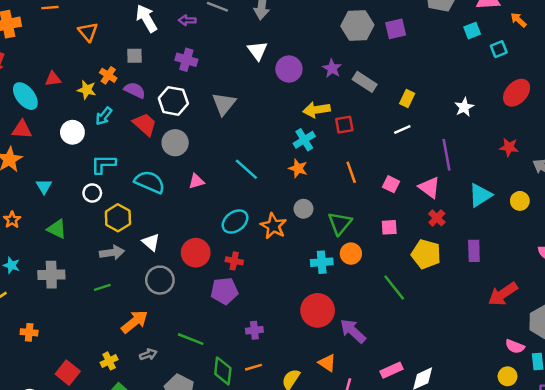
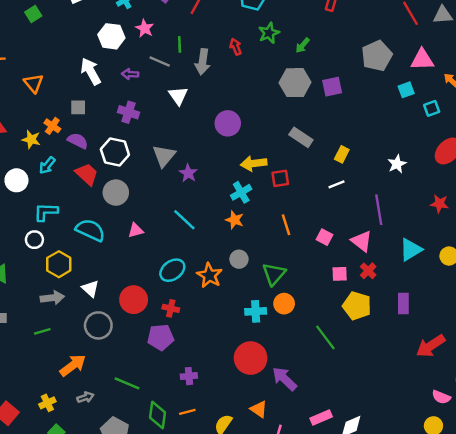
white triangle: (257, 51) -> (178, 96), moved
purple star: (332, 68) -> (188, 173), moved
pink square: (389, 227) -> (340, 274), moved

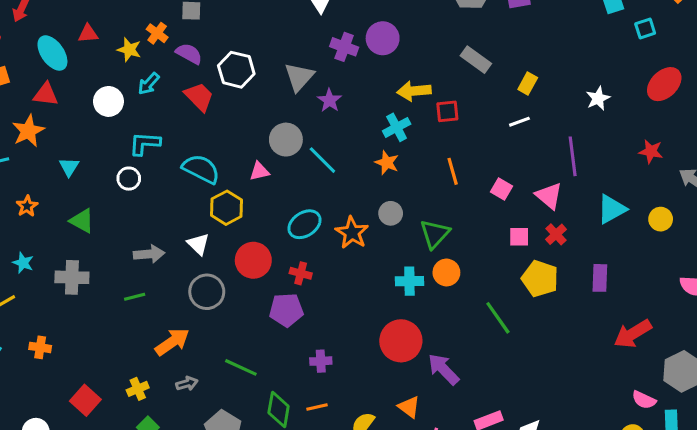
purple cross: (128, 112) -> (344, 47), moved
gray circle: (116, 193) -> (286, 140), moved
yellow hexagon: (59, 264) -> (227, 208), moved

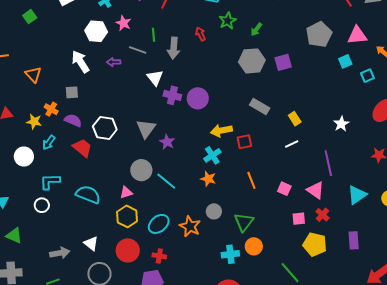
purple cross: (344, 47) -> (172, 95), moved
yellow rectangle: (528, 84) -> (295, 119), turned -56
yellow hexagon: (227, 208) -> (127, 216), moved

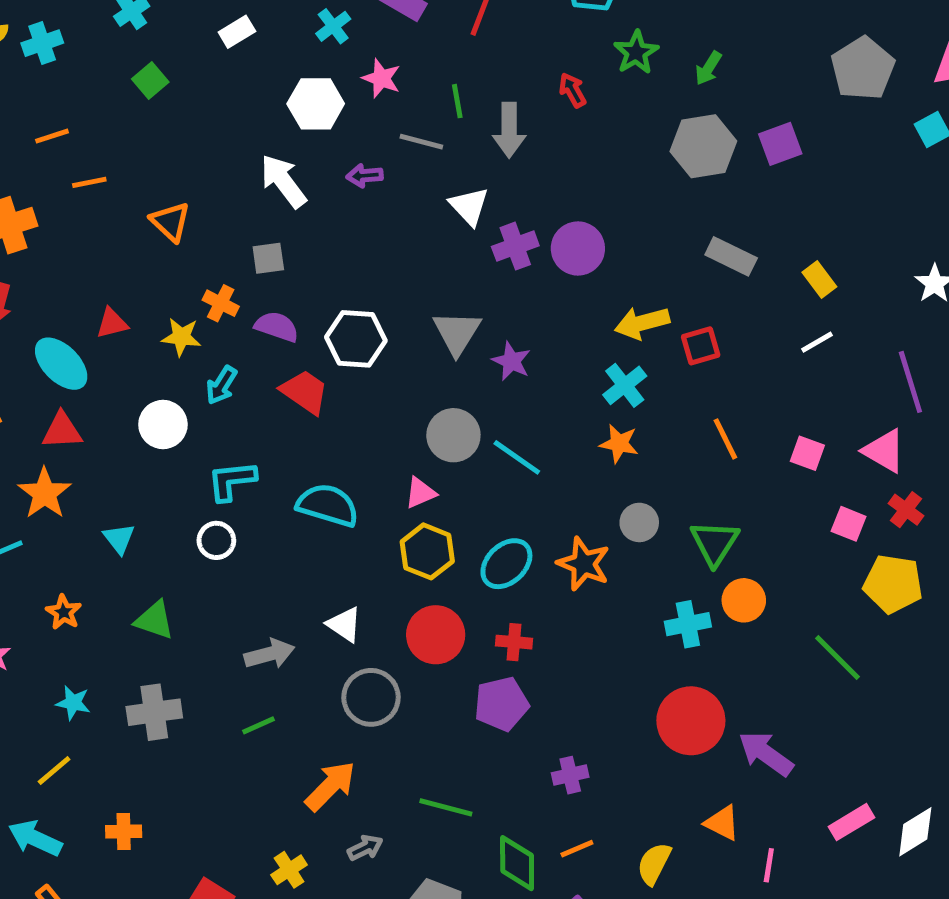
purple cross: (172, 95) -> (515, 246), turned -30
pink square: (299, 219) -> (849, 524), turned 32

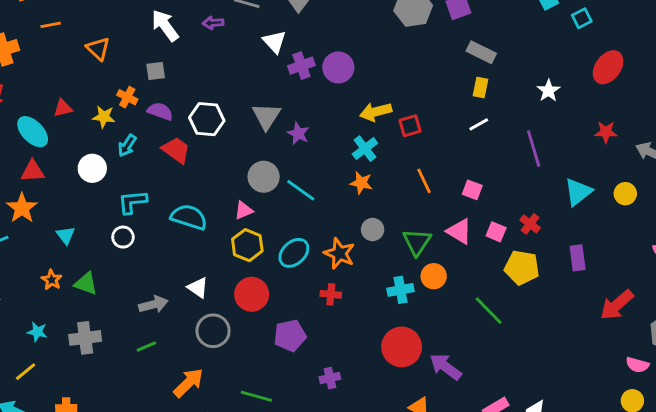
gray rectangle: (731, 256) -> (481, 52), moved
yellow rectangle: (819, 280) -> (481, 87), turned 48
pink triangle: (884, 451) -> (459, 231), moved
orange star: (64, 612) -> (52, 280), moved
red cross: (514, 642) -> (331, 294), moved

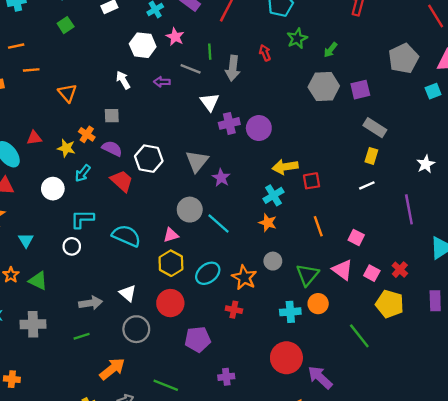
white arrow: (165, 26) -> (123, 80), size x0.7

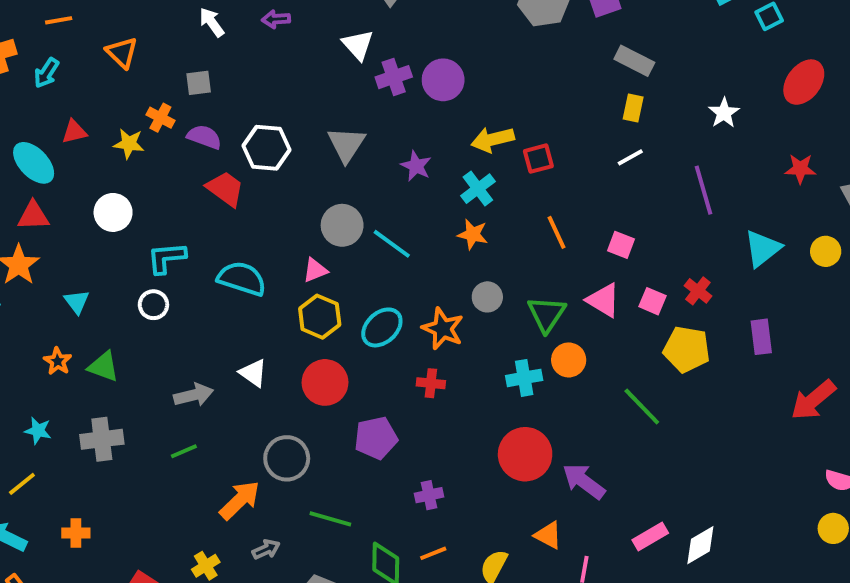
cyan arrow: (83, 173) -> (46, 73), moved
purple star: (221, 178) -> (416, 166), moved
gray circle: (136, 329) -> (287, 458), moved

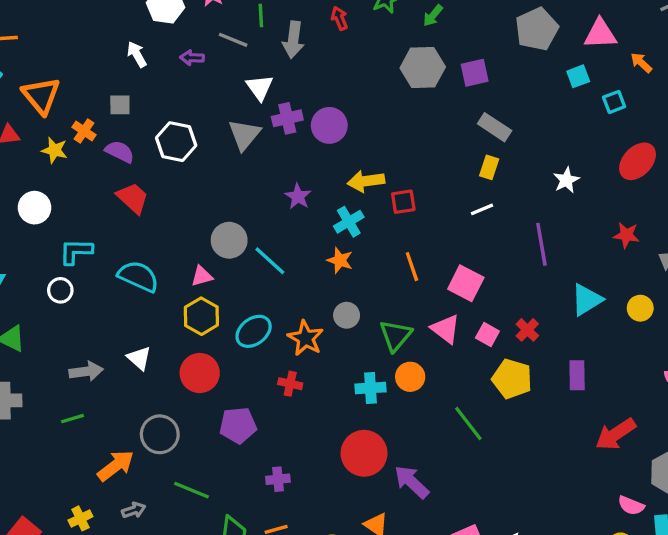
orange triangle: (122, 53) -> (41, 96), moved, size x1.4
gray triangle: (346, 144) -> (244, 135), moved
white hexagon: (267, 148) -> (176, 142), moved
pink square: (621, 245) -> (466, 283), size x1.5

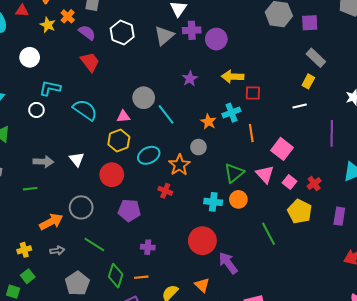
cyan cross: (349, 222) -> (231, 113), moved
gray circle: (347, 315) -> (198, 147), moved

